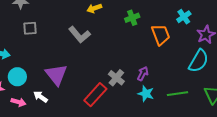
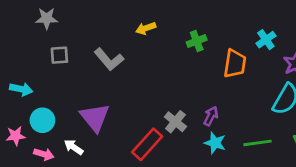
gray L-shape: (80, 35) -> (109, 59), moved
orange trapezoid: (161, 35) -> (235, 64), turned 30

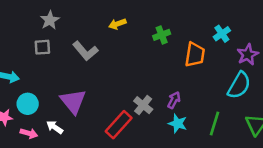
gray star: (47, 18) -> (50, 20), moved, turned -30
green line: (257, 143) -> (214, 123), turned -65

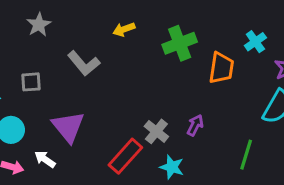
green cross: (162, 35) -> (180, 43), size x1.5
gray square: (42, 47) -> (31, 82), moved
cyan star: (178, 123) -> (172, 167), moved

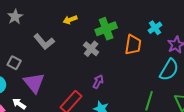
gray square: (31, 82) -> (14, 63), moved, turned 32
purple arrow: (195, 125) -> (98, 82), moved
gray cross: (156, 131) -> (91, 49), moved

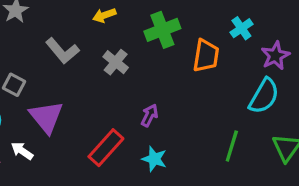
gray cross: (91, 49) -> (116, 62), moved

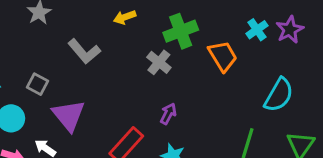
orange trapezoid: (206, 56) -> (223, 56), turned -40
purple star: (275, 56) -> (290, 30), moved
gray cross: (116, 62) -> (159, 62), moved

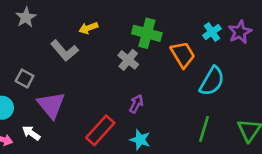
yellow arrow: (125, 17) -> (88, 28), moved
green cross: (181, 31) -> (147, 33), turned 36
cyan semicircle: (279, 95) -> (212, 81), moved

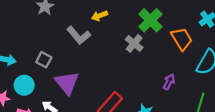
green cross: (147, 33) -> (150, 20), turned 30
purple arrow: (136, 104) -> (169, 82), moved

